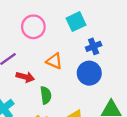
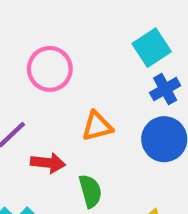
cyan square: (76, 22) -> (152, 48), moved
orange triangle: (54, 61) -> (97, 126), turned -30

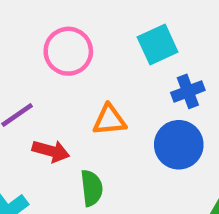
cyan square: (152, 48) -> (158, 45), moved

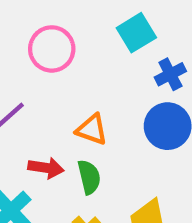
orange triangle: (109, 120) -> (92, 129), moved, turned 32
red arrow: (51, 151) -> (46, 168), moved

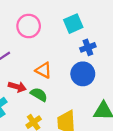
green semicircle: (89, 177) -> (39, 95), turned -54

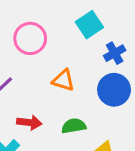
orange triangle: (44, 70) -> (63, 80), moved
green semicircle: (39, 95) -> (74, 126), moved, turned -30

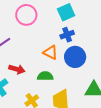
blue cross: (115, 53) -> (67, 35), moved
orange triangle: (63, 80) -> (50, 53), moved

